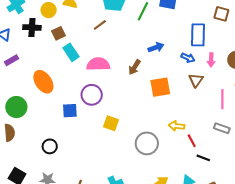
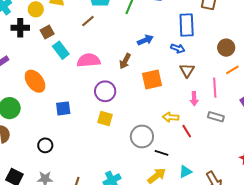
pink arrow: (211, 60) -> (194, 99), moved
purple circle: (92, 95) -> (105, 91), moved
black line: (203, 158) -> (162, 153), moved

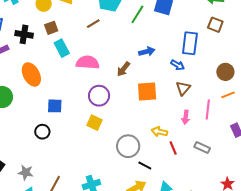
black cross: (20, 28) -> (24, 34), moved
gray rectangle: (216, 117) -> (202, 147), moved
black circle: (45, 145) -> (42, 132), moved

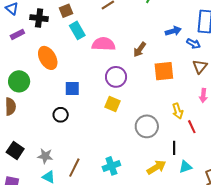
blue arrow: (147, 52) -> (173, 31), moved
yellow arrow: (159, 132) -> (178, 111), turned -119
black line: (145, 165) -> (174, 148), moved, turned 64

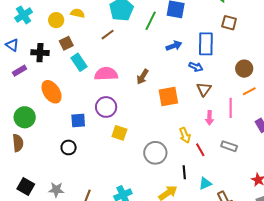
blue arrow: (173, 31) -> (174, 46), moved
purple circle: (116, 77) -> (106, 107), moved
cyan triangle: (185, 167) -> (205, 183), moved

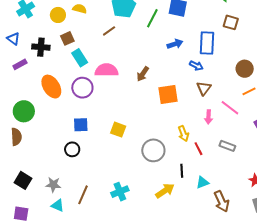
purple circle: (106, 107) -> (82, 88), moved
pink line: (231, 108) -> (230, 108), turned -54
blue square: (78, 121) -> (81, 125), moved
black circle: (69, 147) -> (72, 149), moved

